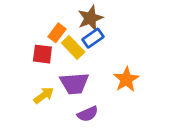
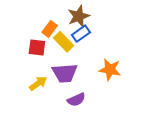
orange star: (126, 79) -> (110, 70), turned -30

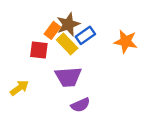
brown star: (79, 16) -> (68, 24), moved
orange star: (110, 70) -> (126, 41), moved
yellow arrow: (38, 83) -> (19, 88), moved

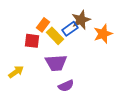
brown star: (68, 24) -> (81, 20), moved
orange star: (126, 41) -> (103, 34), turned -30

